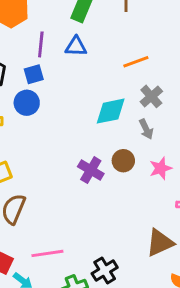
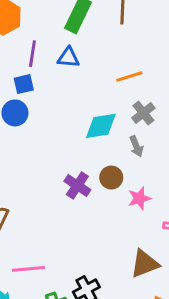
pink star: (161, 168) -> (139, 198), moved

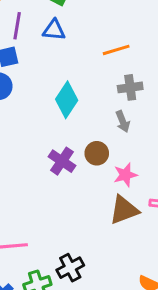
gray cross: (143, 113) -> (130, 87), turned 30
cyan diamond: (101, 126) -> (67, 100), moved, turned -48
brown triangle: (145, 264) -> (124, 210), moved

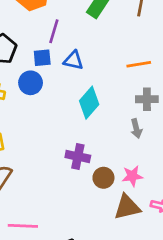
blue triangle: (54, 30) -> (73, 60), moved
brown circle: (97, 153) -> (103, 178), moved
purple cross: (62, 161) -> (78, 156), turned -30

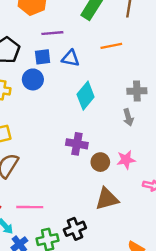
purple line: (54, 31) -> (52, 33), turned 70
orange line: (139, 64) -> (111, 46), moved
brown triangle: (127, 207) -> (107, 199), moved

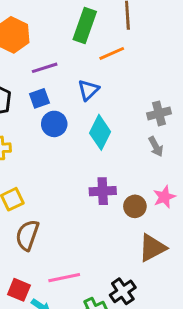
orange line: (111, 46) -> (112, 53), moved
blue triangle: (70, 58) -> (88, 90), moved, turned -42
blue circle: (33, 79) -> (54, 124), moved

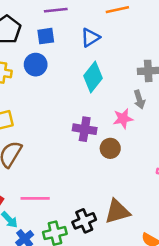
blue circle: (54, 124) -> (36, 65), moved
pink star: (164, 197) -> (123, 119), moved
brown triangle: (152, 248) -> (117, 212), moved

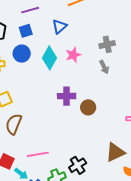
cyan diamond: (93, 77) -> (49, 58), moved
pink star: (123, 119) -> (73, 55), moved
brown triangle: (117, 212) -> (115, 152), moved

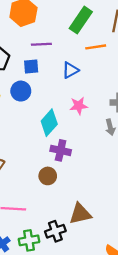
cyan diamond: (49, 58) -> (49, 123), moved
brown circle: (88, 107) -> (48, 176), moved
brown triangle: (115, 152) -> (80, 214), moved

